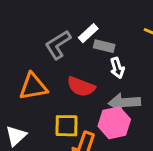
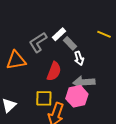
gray rectangle: (104, 46) -> (70, 43), turned 32
orange triangle: (33, 87) -> (16, 60), moved
red semicircle: (81, 87) -> (54, 71), turned -90

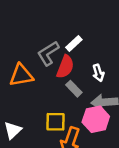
gray rectangle: (70, 43) -> (74, 89), moved
red semicircle: (54, 71) -> (65, 67), moved

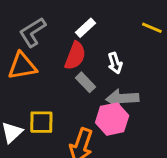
gray L-shape: (48, 53) -> (32, 32), moved
yellow square: (56, 122) -> (41, 122), moved

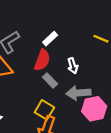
pink hexagon: (112, 119) -> (94, 109), moved
yellow square: (41, 122) -> (44, 110), moved, turned 30

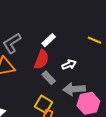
white arrow: (73, 66) -> (69, 65), turned -96

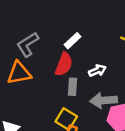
gray rectangle: (49, 78) -> (72, 87), turned 48

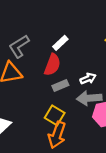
white arrow: (97, 71) -> (88, 79), moved
gray rectangle: (72, 87) -> (60, 85), turned 63

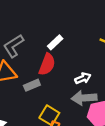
gray rectangle: (60, 85) -> (32, 85), moved

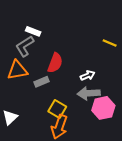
white rectangle: (55, 42) -> (33, 31), moved, turned 64

